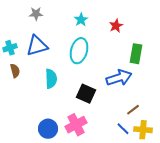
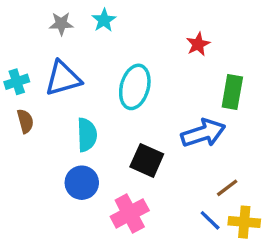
cyan star: (81, 20) -> (104, 20), moved
blue circle: (48, 129) -> (82, 183), moved

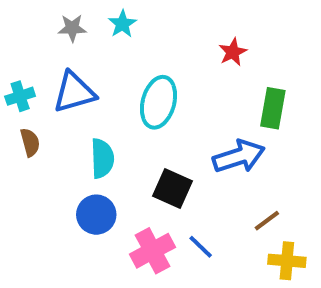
blue line: (210, 220) -> (201, 247), moved

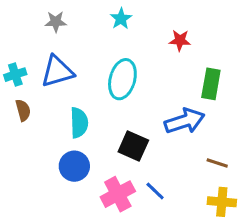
cyan star: (122, 24) -> (121, 19), moved
red star: (233, 52) -> (180, 40), turned 30
brown line: (267, 221) -> (217, 163), moved, turned 55

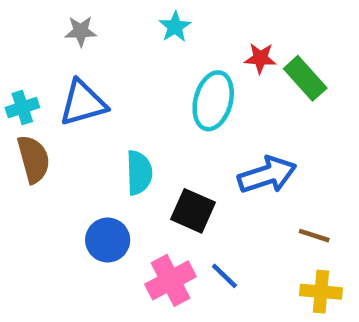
cyan ellipse: (122, 79) -> (213, 101), moved
green rectangle: (211, 84) -> (305, 78), moved, turned -52
brown semicircle: (23, 110) -> (34, 159), size x1.5
cyan semicircle: (79, 123) -> (139, 173), moved

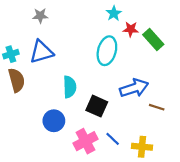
cyan star: (175, 27) -> (114, 13), moved
brown line: (314, 236) -> (157, 107), moved
yellow cross: (321, 292) -> (142, 147), moved

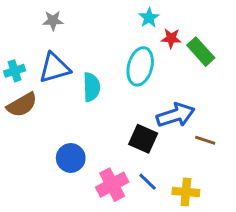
brown semicircle: (17, 80) -> (22, 105), turned 75
cyan semicircle: (70, 87) -> (91, 87), moved
black square: (97, 106) -> (143, 139), moved

